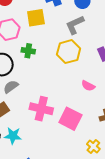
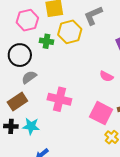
yellow hexagon: (69, 52) -> (70, 32), moved
pink square: (70, 119) -> (101, 113), moved

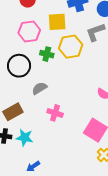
gray semicircle: (29, 77) -> (39, 88), moved
pink cross: (59, 99) -> (55, 113), size x0.7

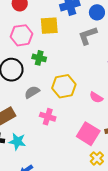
yellow hexagon: (71, 47) -> (64, 86), moved

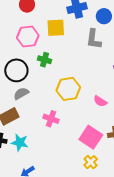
gray L-shape: (88, 36) -> (94, 39), turned -65
gray semicircle: (32, 92) -> (21, 93), moved
yellow cross: (97, 158) -> (91, 162), moved

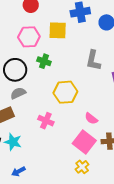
gray L-shape: (94, 39) -> (93, 60), moved
pink semicircle: (100, 101) -> (91, 118), moved

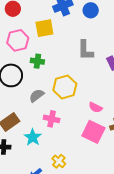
gray semicircle: (18, 93) -> (37, 96), moved
cyan star: (13, 142) -> (33, 137), moved, turned 30
yellow cross: (82, 167) -> (59, 161), moved

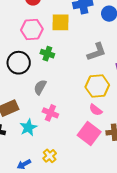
gray L-shape: (85, 50) -> (97, 52), turned -120
yellow hexagon: (65, 87) -> (97, 86), moved
gray semicircle: (37, 96) -> (40, 87), turned -35

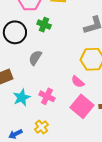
pink semicircle: (96, 110) -> (78, 82), moved
pink cross: (50, 113) -> (47, 96), moved

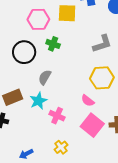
cyan star: (22, 98) -> (38, 101), moved
yellow cross: (41, 127) -> (61, 147), moved

